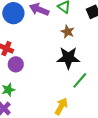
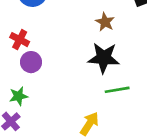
green line: (80, 80) -> (117, 90), turned 36

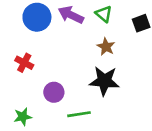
purple circle: (31, 62) -> (54, 92), moved
green line: (117, 90) -> (79, 114), moved

